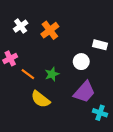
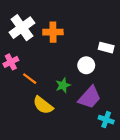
white cross: (21, 26) -> (22, 28), size x1.6
orange cross: (50, 30) -> (53, 32), turned 36
green star: (52, 74) -> (63, 85), moved

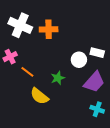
white cross: (22, 28) -> (20, 25), turned -30
white rectangle: (106, 48) -> (97, 53), moved
purple trapezoid: (90, 97) -> (94, 82), moved

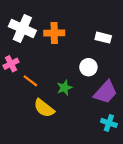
white rectangle: (97, 53) -> (103, 38), moved

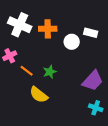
white circle: (88, 67) -> (72, 42), moved
green star: (65, 88) -> (50, 72), moved

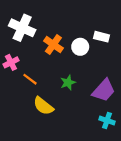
orange cross: (48, 29) -> (53, 45), moved, turned 36
green star: (50, 72) -> (68, 83), moved

